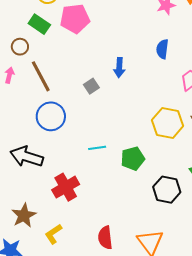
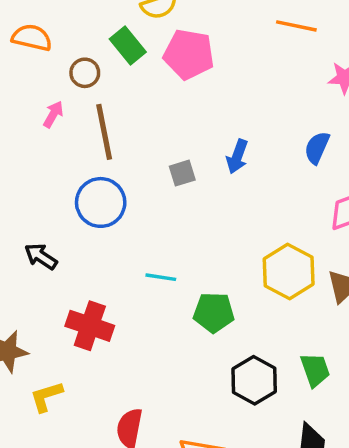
black arrow: (27, 157) -> (41, 256), size x0.6
red cross: (66, 187) -> (90, 326), turned 32

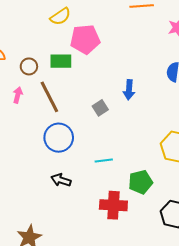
green rectangle: (128, 45) -> (61, 61), moved, turned -35
black arrow: (41, 256) -> (61, 180), moved
cyan line: (161, 277) -> (104, 160), moved
red cross: (90, 326) -> (113, 205), moved

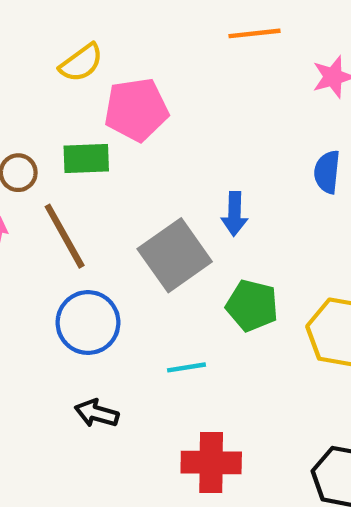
gray square: (100, 108) -> (175, 255), size x2.0
green pentagon: (141, 182) -> (252, 305), moved, turned 30

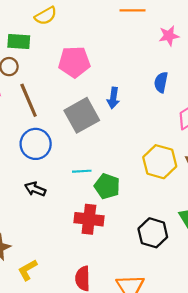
pink pentagon: (136, 110) -> (74, 62), moved
green rectangle: (86, 158) -> (19, 41), moved
green pentagon: (252, 305) -> (107, 186), moved

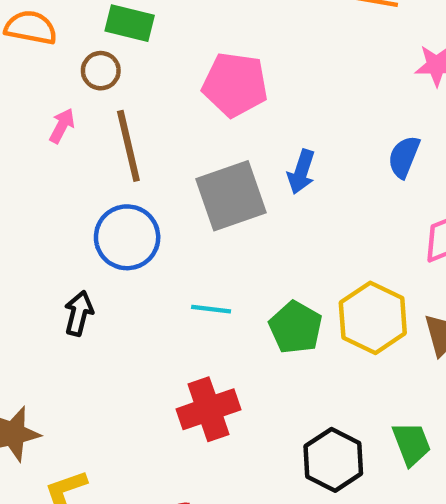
green pentagon: (107, 186) -> (296, 327), moved
black arrow: (35, 189) -> (79, 313), moved, turned 72
red cross: (89, 219) -> (208, 409), turned -36

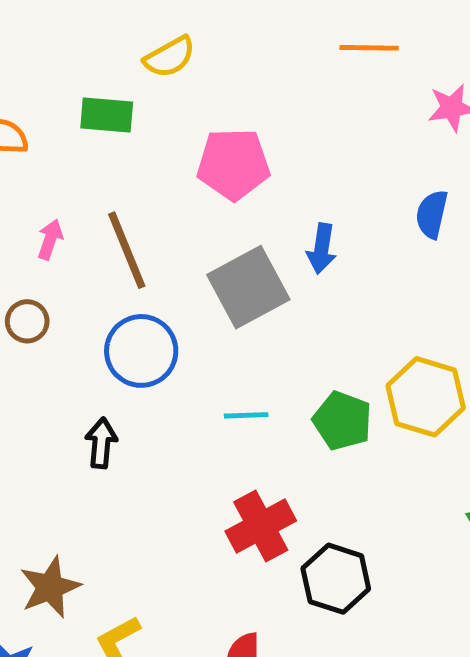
brown circle: (101, 71) -> (27, 321), moved
black hexagon: (333, 460) -> (336, 579), moved

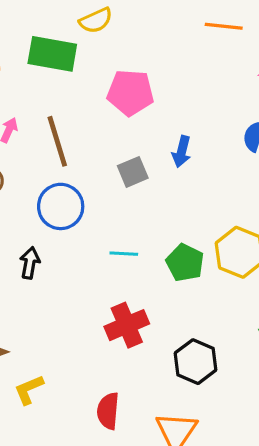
green rectangle: (107, 115) -> (52, 54), size x1.4
gray square: (248, 287) -> (133, 172), size x0.6
black hexagon: (336, 579) -> (195, 362), moved

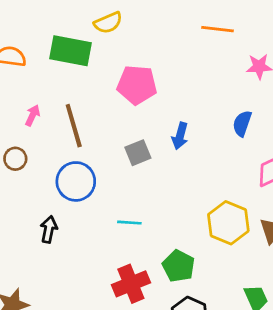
green pentagon: (185, 263) -> (179, 266), moved

